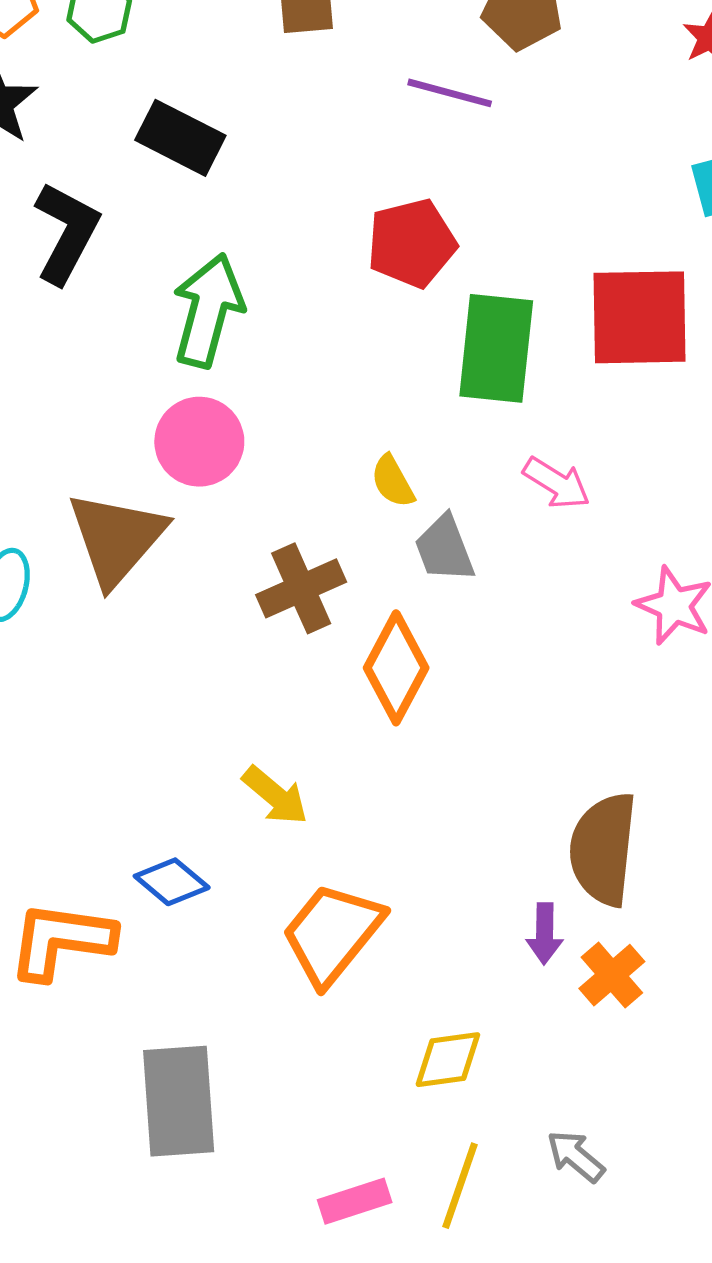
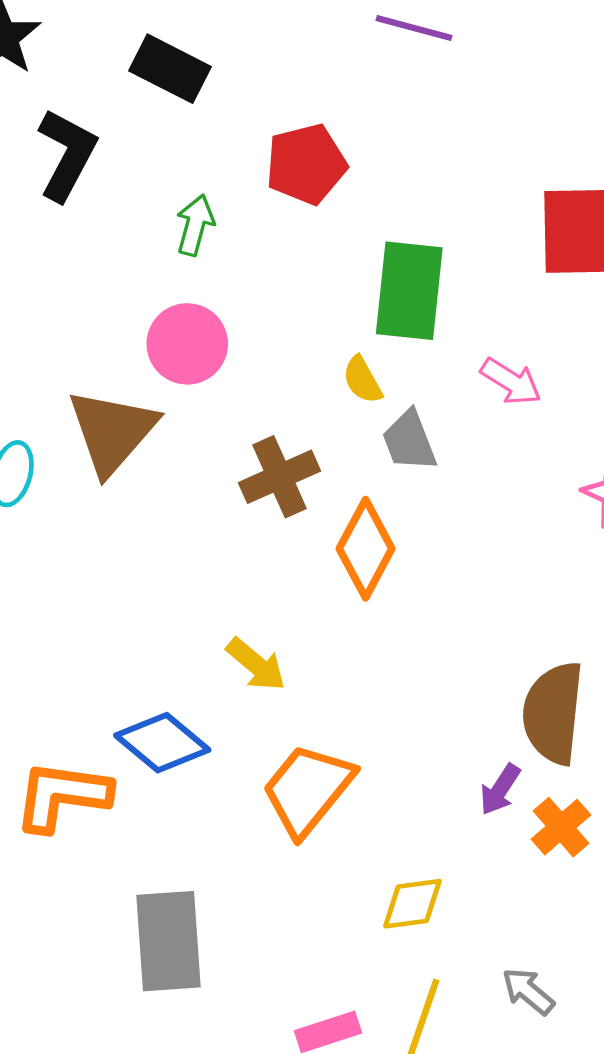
red pentagon: (412, 243) -> (306, 164), moved
green arrow: (208, 310) -> (195, 225), size x0.6
green rectangle: (496, 348) -> (409, 291), moved
blue diamond: (172, 882) -> (162, 743), size x1.4
purple arrow: (545, 934) -> (500, 790), turned 32

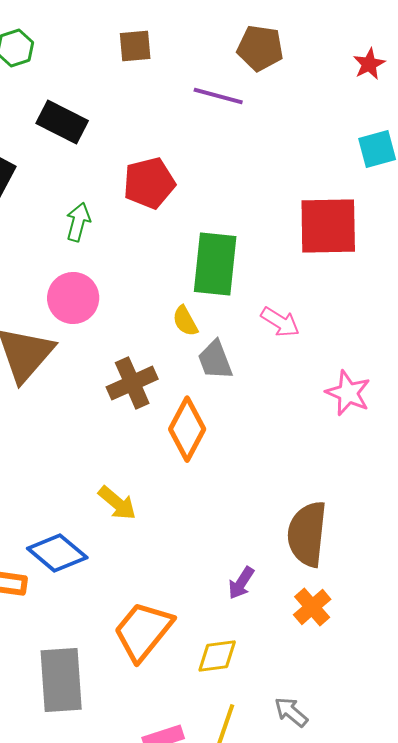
orange trapezoid: (308, 790) -> (143, 631), moved
purple arrow: (500, 790) -> (241, 583), moved

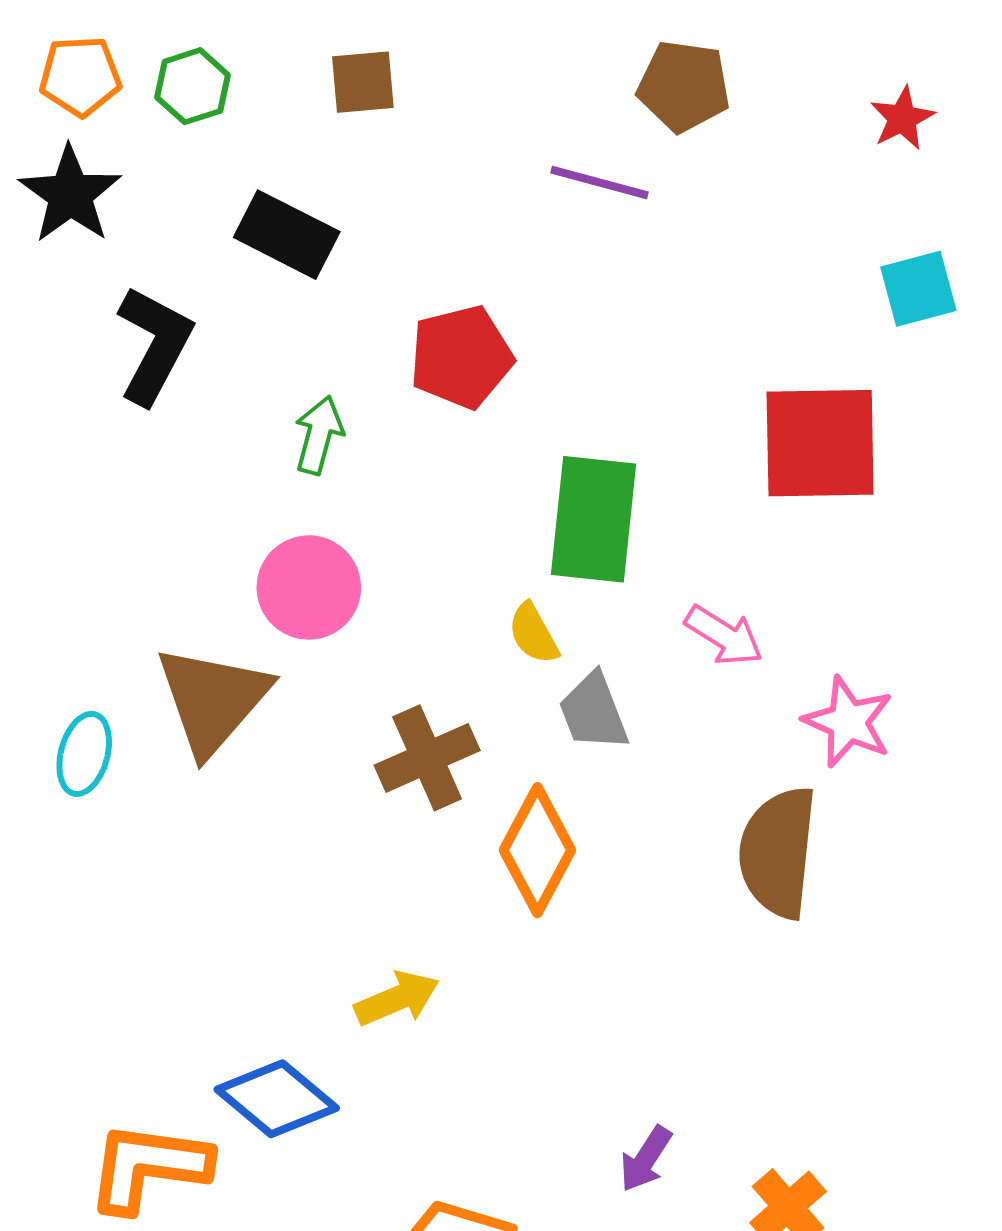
brown square: (135, 46) -> (363, 82), moved
pink star: (348, 393) -> (848, 722), moved
yellow arrow: (117, 503) -> (397, 999), turned -63
brown semicircle: (307, 534) -> (778, 852), moved

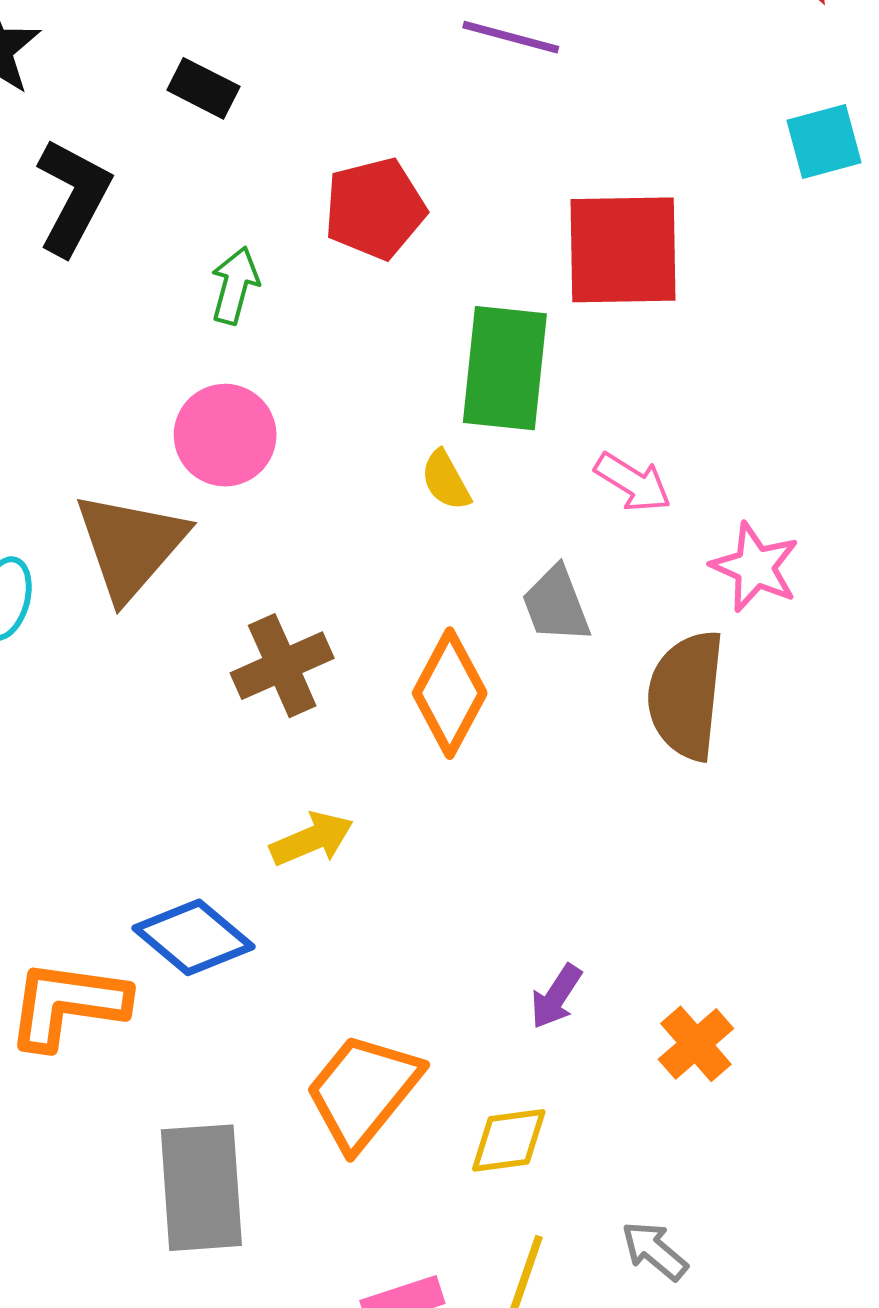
black rectangle: (287, 235) -> (203, 88), size x0.7
red square: (820, 443) -> (623, 250), moved
gray trapezoid: (594, 712) -> (556, 605), moved
brown cross: (427, 758) -> (282, 666), moved

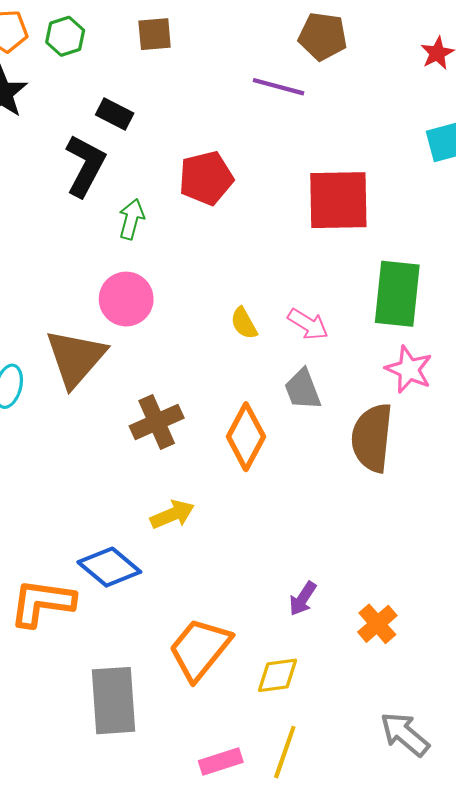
black L-shape: (73, 197) -> (85, 166), moved
green rectangle: (505, 368) -> (397, 294), moved
pink arrow: (633, 482) -> (308, 324), moved
gray arrow: (655, 1251) -> (405, 734), moved, size x1.4

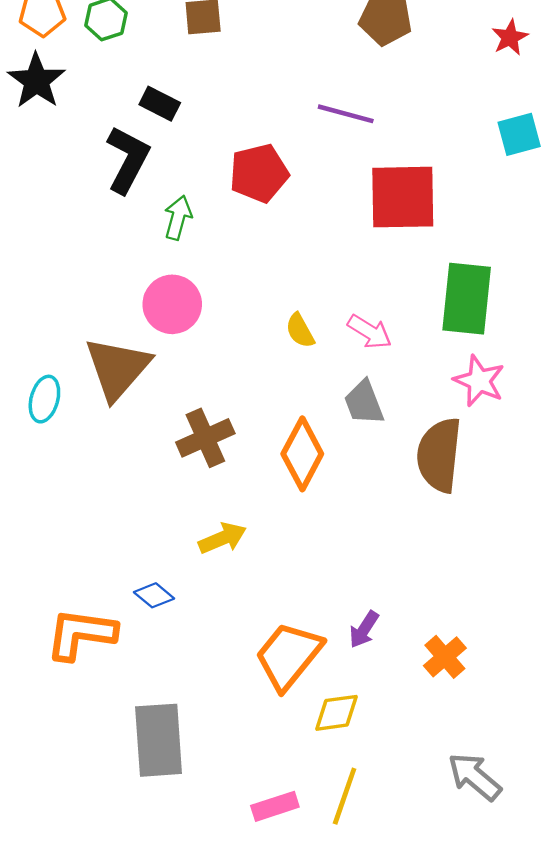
purple line: (279, 87) -> (346, 114), moved
blue diamond: (109, 567) -> (154, 595), size x0.6
orange trapezoid: (200, 649) -> (289, 656), moved

